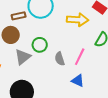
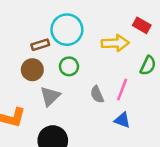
green circle: (40, 45) -> (69, 66), moved

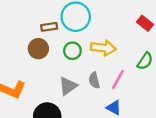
yellow arrow: (115, 43) -> (103, 48), moved
gray triangle: (50, 96) -> (68, 86), moved

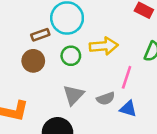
gray semicircle: (94, 80) -> (106, 99), moved, turned -84

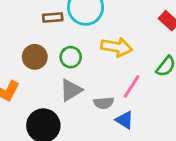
green circle: (71, 56) -> (71, 57), moved
brown circle: (33, 61) -> (35, 57), moved

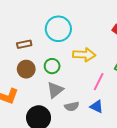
brown rectangle: (53, 17) -> (24, 44), moved
gray semicircle: (104, 103) -> (72, 106), moved

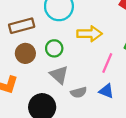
brown rectangle: (24, 44) -> (22, 26), size x1.5
gray triangle: (55, 90) -> (59, 75), turned -36

